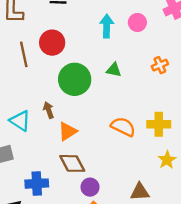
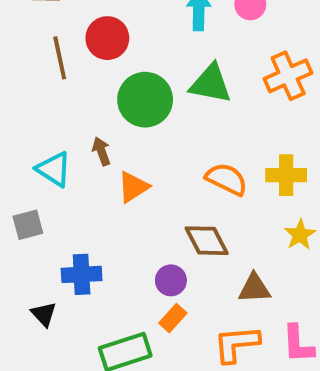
orange cross: (160, 65) -> (288, 76), size x1.6
green triangle: (114, 70) -> (211, 84), size x1.6
brown diamond: (72, 163) -> (207, 241), moved

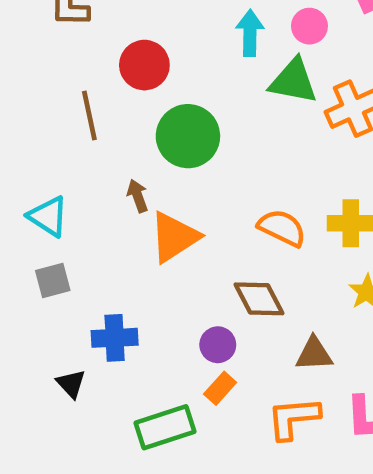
brown line: (60, 58) -> (89, 116), moved
green triangle: (211, 84) -> (293, 81), moved
cyan triangle: (54, 169) -> (48, 216), moved
orange triangle: (133, 187) -> (174, 237), size x1.4

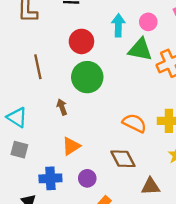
red circle: (144, 65) -> (81, 41), moved
orange triangle: (174, 237) -> (71, 146), moved, size x0.7
gray square: (53, 281) -> (19, 150), turned 30
purple circle: (218, 345) -> (87, 178), moved

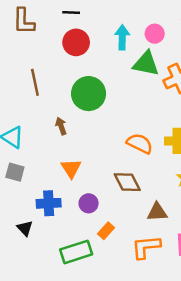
red circle: (81, 41) -> (76, 42), moved
orange triangle: (71, 146) -> (71, 168), turned -30

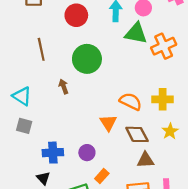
orange triangle: (71, 168) -> (108, 123), moved
brown diamond: (127, 182) -> (137, 134), moved
black triangle: (25, 228) -> (43, 178), moved

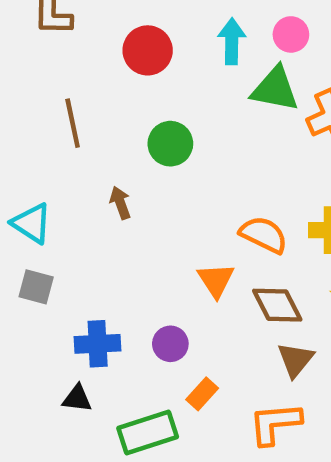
green circle: (87, 59) -> (170, 144), size x0.7
brown triangle: (146, 160) -> (295, 360), turned -48
black triangle: (43, 178) -> (77, 398), turned -40

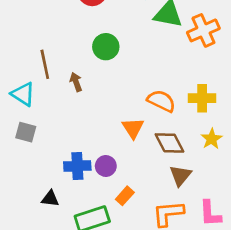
brown line: (73, 123) -> (45, 64), moved
blue cross: (98, 344) -> (77, 166), moved

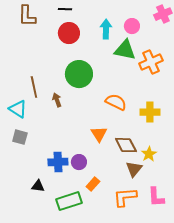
green circle: (106, 47) -> (79, 74), size x1.4
orange semicircle: (161, 101) -> (116, 102), moved
yellow star: (212, 139) -> (149, 154), moved

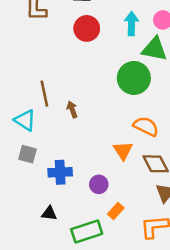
green circle: (79, 74) -> (134, 78), moved
orange semicircle: (116, 102) -> (146, 126), moved
blue cross: (58, 162) -> (60, 172), moved

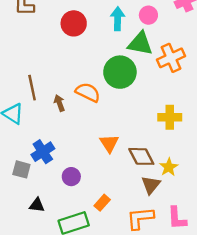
orange semicircle: (146, 126) -> (88, 92), moved
gray square: (27, 154) -> (21, 169), moved
blue cross: (60, 172) -> (43, 152), moved, turned -30
purple circle: (99, 184) -> (71, 177), moved

